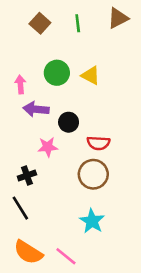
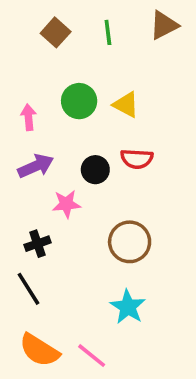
purple arrow: (36, 109) -> (36, 166), moved, turned 150
red semicircle: (98, 143) -> (137, 159), moved

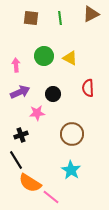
brown square: (56, 32) -> (31, 18), turned -35
red semicircle: (137, 159) -> (88, 88), moved, turned 84
orange semicircle: (39, 350) -> (30, 183), moved

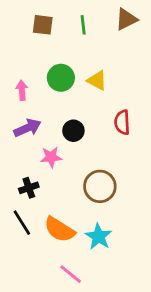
orange semicircle: (30, 183) -> (59, 230), moved

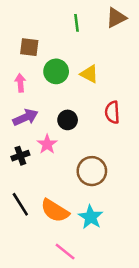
brown square: (43, 25) -> (29, 47), moved
pink star: (51, 157) -> (47, 144), turned -30
black cross: (29, 188) -> (20, 156), moved

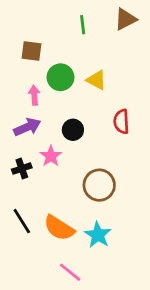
pink arrow: (20, 83) -> (34, 95), moved

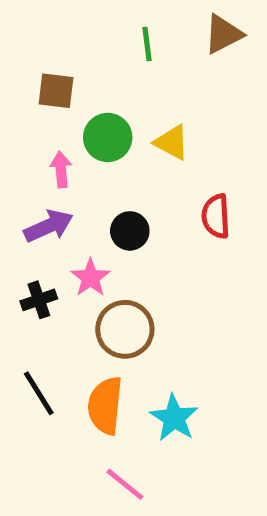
brown circle: (99, 185) -> (125, 329), moved
orange semicircle: (59, 228) -> (105, 406), turned 64

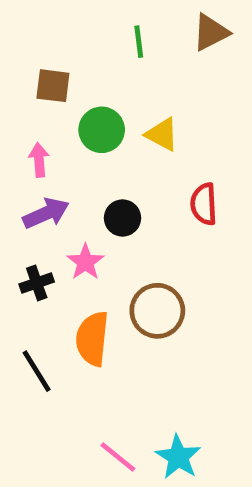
pink arrow: (61, 169) -> (39, 160), moved
brown circle: (125, 329) -> (157, 311), moved
orange semicircle: (105, 406) -> (92, 339), moved
cyan star: (174, 418) -> (178, 457), moved

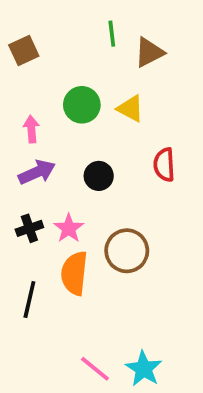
brown triangle: (211, 32) -> (149, 52), moved
brown square: (53, 86) -> (24, 51), moved, turned -32
pink star: (85, 262) -> (69, 228), moved
black line: (37, 371) -> (29, 299), turned 45

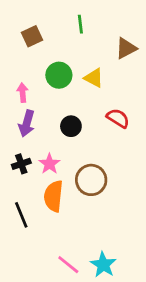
brown square: (24, 51) -> (32, 36), moved
brown triangle: (149, 52) -> (126, 48), moved
red semicircle: (164, 165) -> (118, 118), turned 125
purple arrow: (37, 172) -> (27, 124), turned 130
black line: (29, 299) -> (21, 215), turned -35

